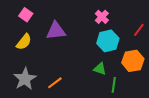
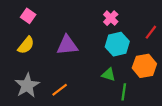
purple triangle: (56, 31) -> (67, 45), moved

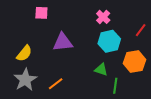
pink square: (28, 16) -> (41, 13), moved, turned -32
yellow semicircle: (26, 45) -> (24, 53), moved

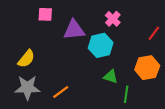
cyan hexagon: (109, 41) -> (101, 45), moved
purple triangle: (63, 42) -> (74, 30), moved
gray star: (25, 80) -> (27, 88), turned 30

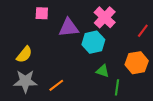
pink cross: (113, 19) -> (105, 17), size x1.5

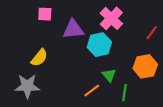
yellow semicircle: (24, 54) -> (39, 58), moved
green triangle: (103, 71) -> (109, 75), turned 32
orange line: (56, 85) -> (92, 90), moved

